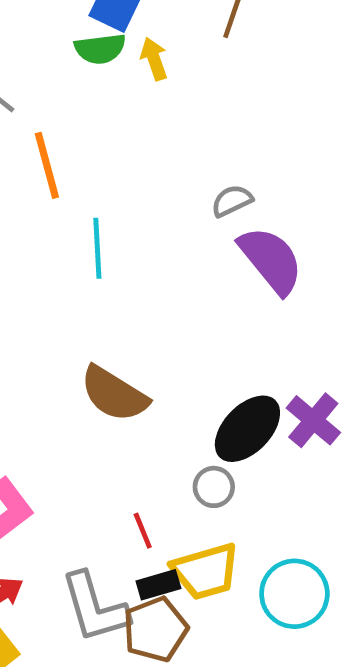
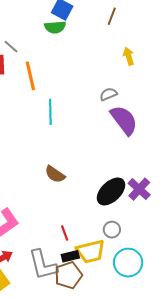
yellow arrow: (154, 59) -> (129, 56), moved
brown semicircle: (114, 394) -> (55, 174), size x0.7
gray circle: (214, 487) -> (112, 230), moved

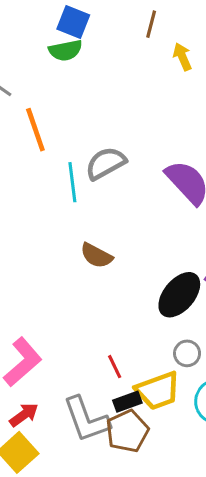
yellow arrow: (129, 56) -> (182, 57), moved
gray semicircle: (108, 94) -> (106, 163), moved, size x1.5
brown semicircle: (55, 174) -> (96, 256), moved

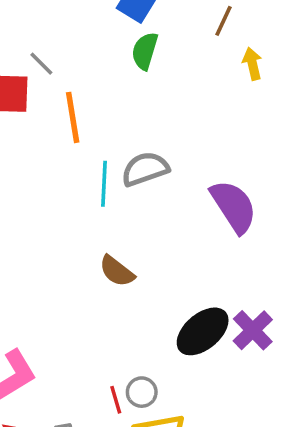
green semicircle: (65, 50) -> (145, 51), moved, turned 108
gray circle: (187, 353) -> (142, 392), moved

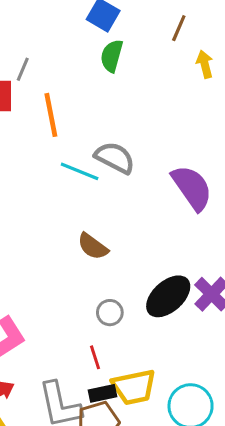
gray line: (41, 64) -> (23, 69), turned 70
gray semicircle: (145, 169) -> (115, 158), turned 48
cyan line: (104, 184) -> (80, 171), turned -69
gray circle: (142, 392) -> (110, 313), moved

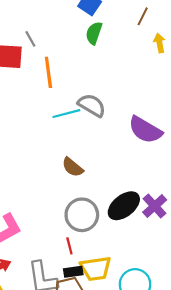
gray line: (23, 69) -> (30, 39), turned -56
cyan line: (80, 171) -> (66, 114), turned -40
purple semicircle: (192, 188) -> (145, 130), turned 152
gray circle: (110, 313) -> (82, 215), size x1.8

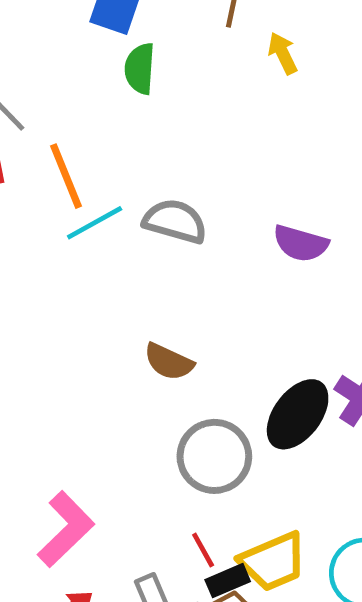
cyan line: (66, 114) -> (95, 223), moved
purple semicircle: (145, 130) -> (301, 243), size x0.7
red line: (69, 246) -> (203, 550), moved

